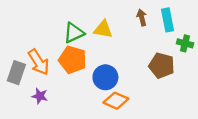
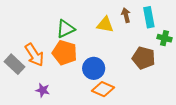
yellow triangle: (103, 29) -> (105, 25), moved
gray rectangle: (16, 73) -> (15, 64), turned -66
purple star: (40, 96) -> (43, 90), moved

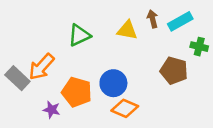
cyan rectangle: (149, 17) -> (180, 21), turned 72
orange pentagon: (65, 53) -> (77, 92), moved
orange arrow: (34, 55) -> (41, 67), turned 75

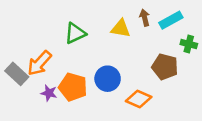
orange diamond: (125, 108) -> (139, 99), moved
purple star: (52, 110) -> (49, 93), moved

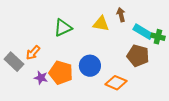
cyan rectangle: (171, 20) -> (143, 32), moved, turned 60
orange arrow: (39, 63) -> (33, 53), size x0.7

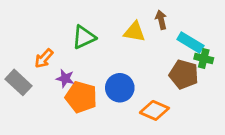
green cross: (158, 37) -> (204, 58), moved
orange arrow: (33, 53) -> (44, 58), moved
purple star: (41, 78) -> (65, 78), moved

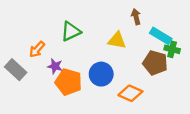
yellow triangle: (134, 32) -> (117, 40), moved

